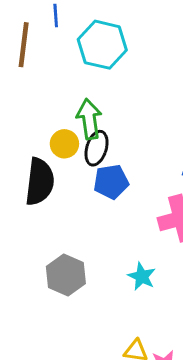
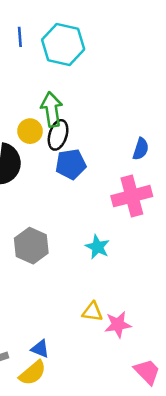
blue line: (56, 16) -> (20, 37), moved

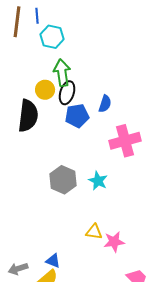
cyan hexagon: (63, 45) -> (52, 37), moved, size x0.7
blue semicircle: (141, 149) -> (105, 104), moved
gray hexagon: (31, 246) -> (63, 180), moved

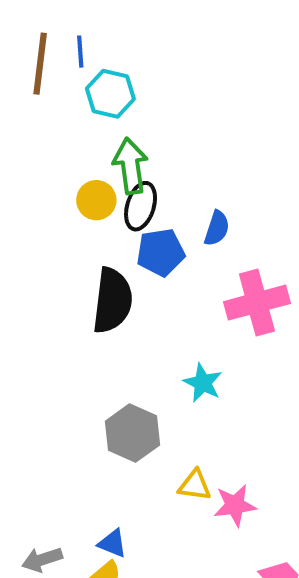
black semicircle: (28, 116) -> (112, 301), moved
gray hexagon: (63, 180) -> (132, 433), moved

